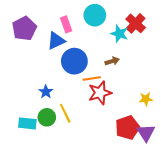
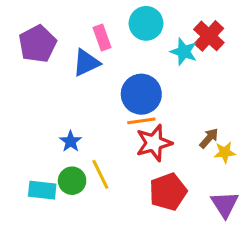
blue circle: (74, 61) -> (141, 94), moved
brown arrow: (112, 61) -> (209, 138), moved, turned -32
red pentagon: (127, 128) -> (168, 192), moved

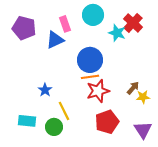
purple pentagon: (37, 44) -> (24, 28), turned -30
green circle: (72, 181) -> (54, 127), moved

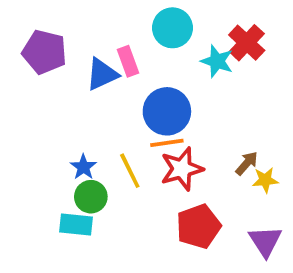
pink rectangle: (65, 24) -> (128, 61), moved
yellow line: (64, 111) -> (130, 171), moved
cyan rectangle: (27, 121) -> (76, 225), moved
green circle: (54, 127) -> (91, 197), moved

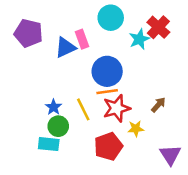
cyan star: (217, 61) -> (139, 39), turned 30
yellow star: (265, 180) -> (136, 129), moved
red pentagon: (198, 226) -> (108, 146), moved

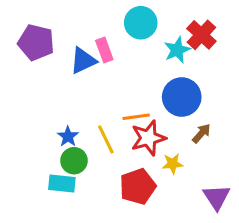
blue circle: (107, 71) -> (182, 97), moved

